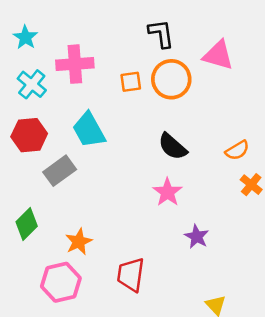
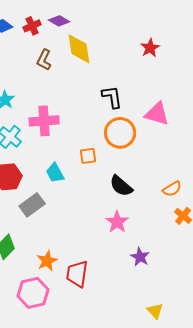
orange square: (131, 82) -> (88, 156), moved
cyan trapezoid: (89, 130) -> (55, 173), size x0.7
red trapezoid: (131, 275) -> (77, 274), moved

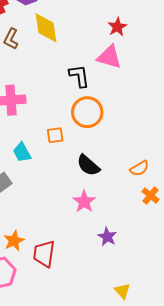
pink triangle: (157, 114) -> (109, 57), moved

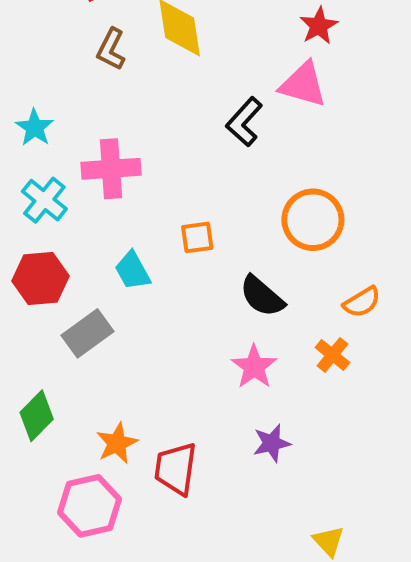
black L-shape: (79, 76) -> (244, 122), turned -130
orange circle: (87, 112) -> (313, 220), moved
orange cross: (150, 195) -> (332, 355), moved
purple star: (107, 237) -> (272, 443), moved, turned 30

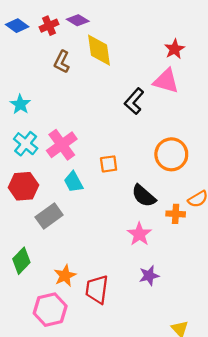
pink cross: (111, 169) -> (62, 145), moved, turned -32
orange cross: (332, 355) -> (176, 214), moved, turned -36

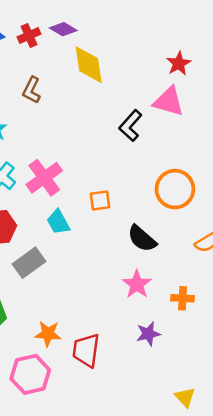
brown L-shape: (62, 62) -> (32, 90), moved
orange cross: (176, 214) -> (183, 298), moved
orange star: (65, 276) -> (48, 334), turned 30

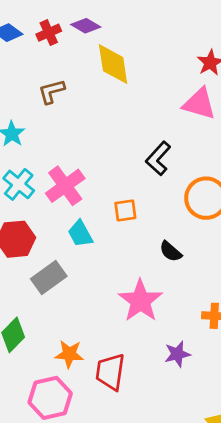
brown L-shape: (32, 90) -> (51, 91), turned 48
black L-shape: (131, 126) -> (158, 158), moved
black semicircle: (142, 239) -> (171, 251), size x0.7
pink star: (137, 284) -> (140, 301), moved, size x1.4

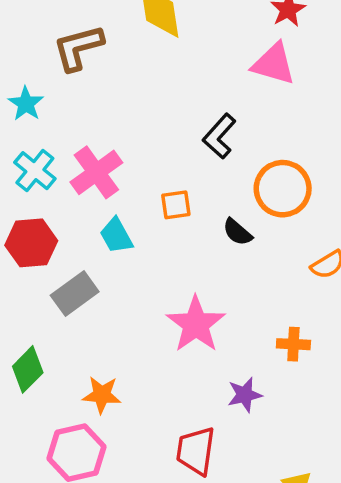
brown L-shape: (51, 91) -> (78, 48), size x1.4
black semicircle: (171, 251) -> (237, 232), moved
red trapezoid: (110, 372) -> (196, 451), moved

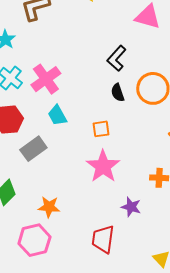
orange square: (176, 205) -> (101, 129), moved
black semicircle: (237, 232) -> (118, 93), moved, turned 30
purple star: (245, 395) -> (131, 207), turned 30

